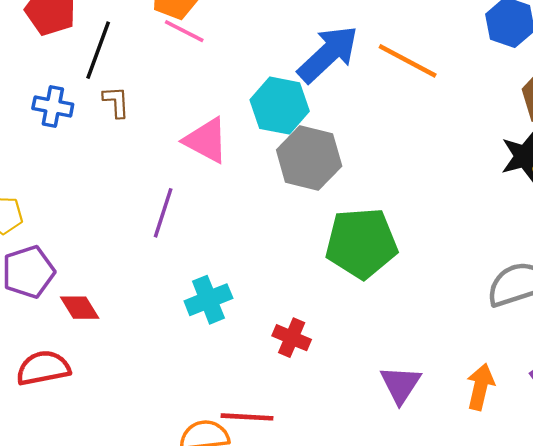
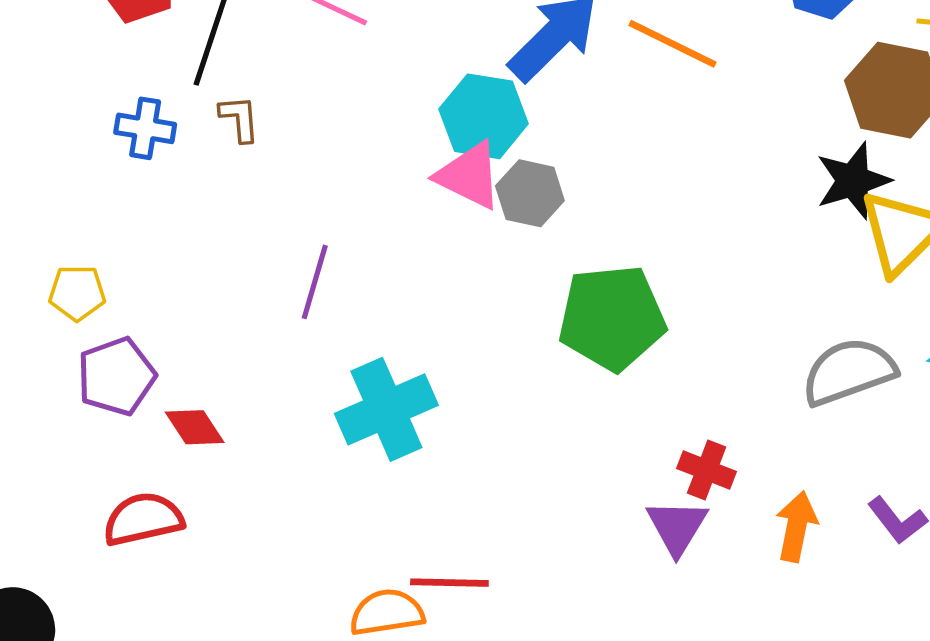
pink triangle: (206, 140) -> (469, 175), moved
gray hexagon: (309, 158) -> (530, 193), size x0.7
cyan cross: (208, 300) -> (386, 409), size x1.4
red cross: (292, 338) -> (707, 470), moved

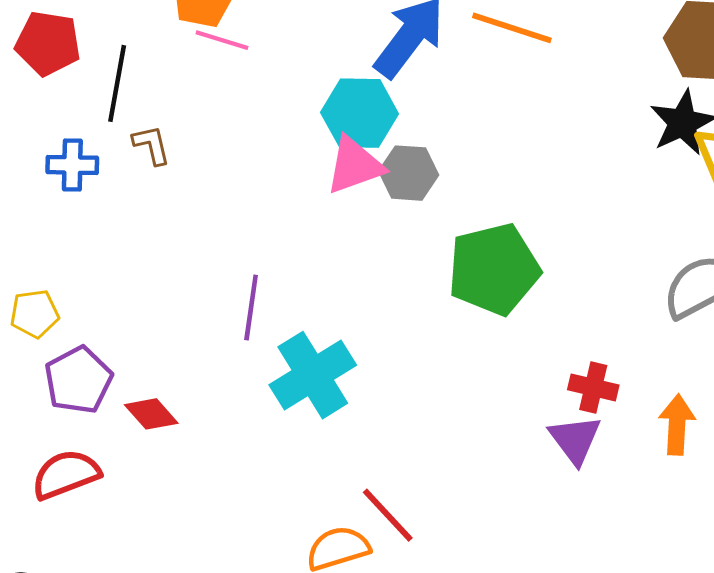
pink triangle: (469, 175) -> (355, 165), turned -38
purple line: (315, 282) -> (251, 308), moved
red semicircle: (143, 519) -> (66, 474), moved
red line: (449, 583) -> (388, 515), turned 54

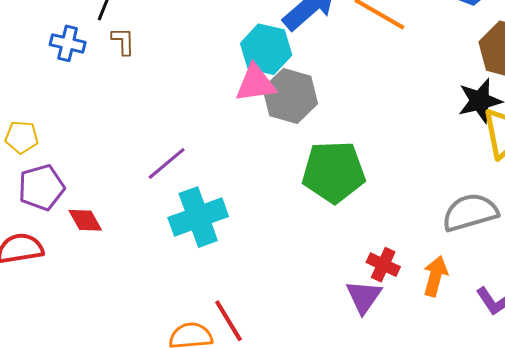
gray hexagon: (409, 173) -> (290, 96), size x1.4
purple line: (251, 308) -> (167, 163), turned 30
orange arrow: (677, 425) -> (435, 276), moved

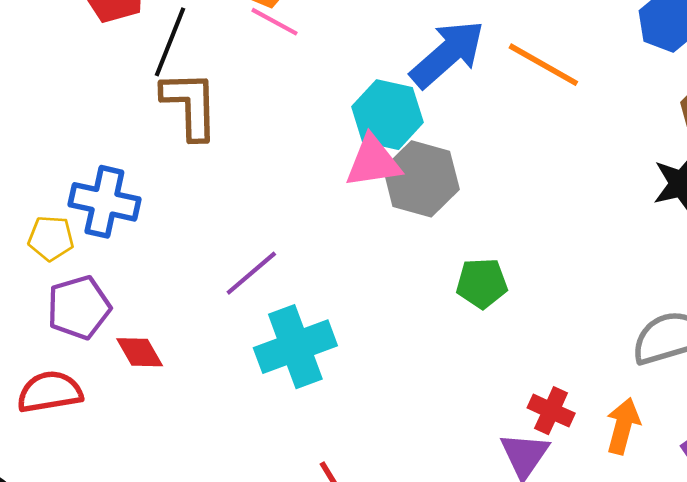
brown L-shape: (123, 41) -> (190, 105), size x1.8
blue cross: (68, 43) -> (104, 202), moved, size x1.4
green pentagon: (334, 172) -> (482, 283), size x0.6

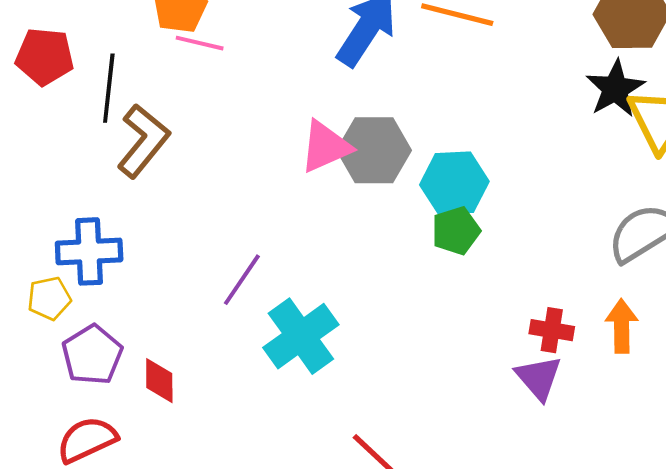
brown L-shape: (190, 105) -> (143, 141), turned 56
cyan hexagon: (387, 115) -> (454, 183), moved
red diamond: (140, 352) -> (159, 381), turned 45

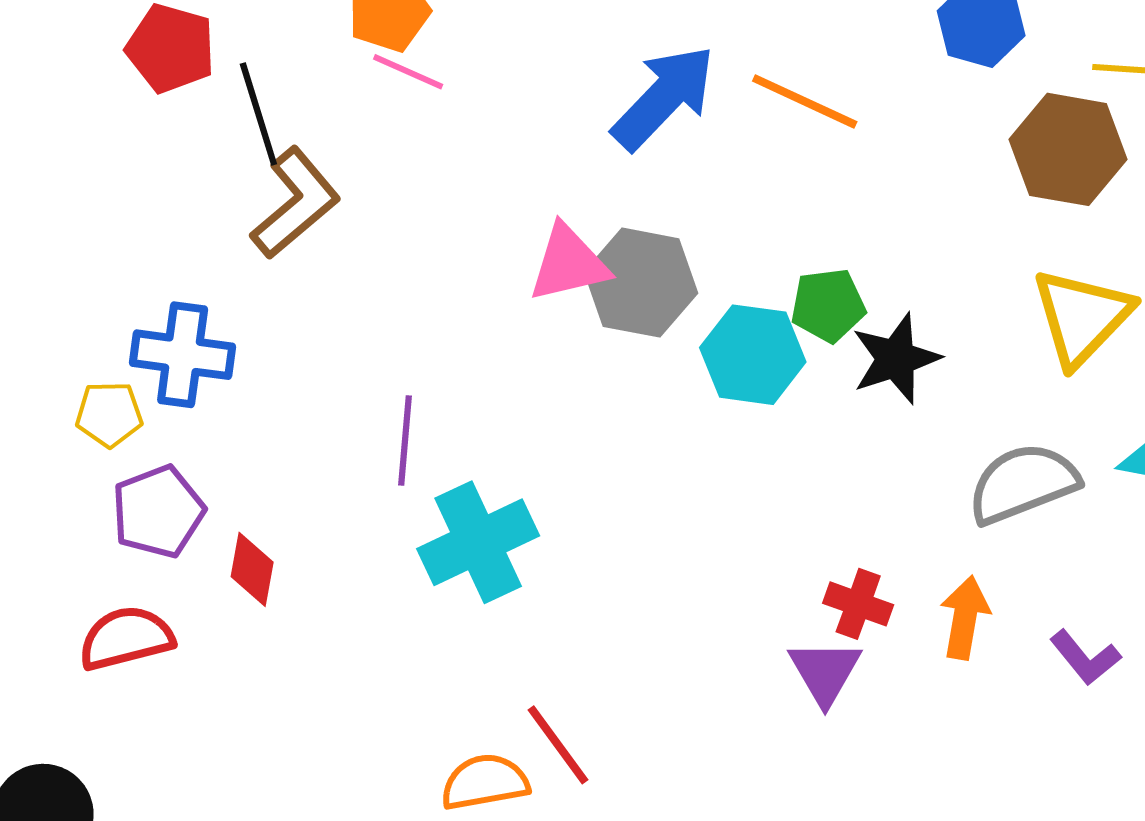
black line: (109, 88) -> (258, 114), turned -34
black star: (615, 89) -> (896, 359), moved
green pentagon: (456, 231) -> (828, 305), moved
purple line: (242, 280) -> (405, 440), turned -40

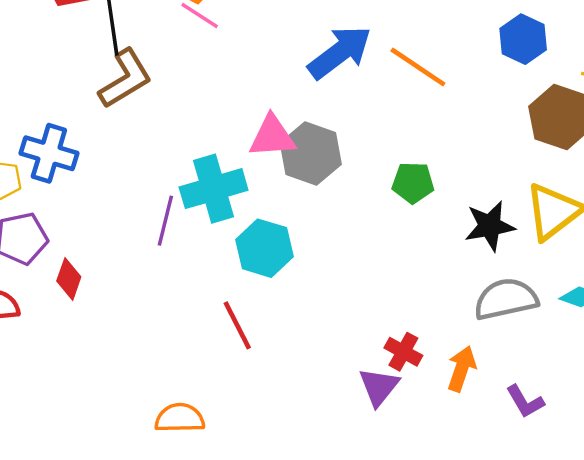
cyan hexagon: (753, 355) -> (264, 248), moved
black star: (896, 359) -> (490, 226), moved
cyan cross: (478, 542) -> (214, 189), moved
red line: (558, 745) -> (237, 325), moved

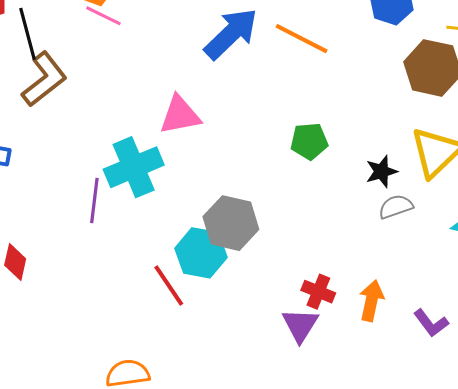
gray hexagon: (311, 153) -> (231, 223), moved
black star: (490, 226) -> (381, 171), size x0.7
cyan hexagon: (264, 248) -> (201, 253), moved
gray semicircle: (506, 299) -> (396, 207), moved, size x0.6

